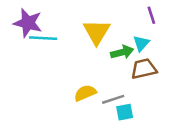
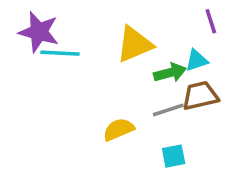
yellow triangle: (97, 32) -> (135, 44), turned 36
cyan triangle: (141, 43) -> (197, 60), turned 30
gray line: (113, 99) -> (168, 110), moved

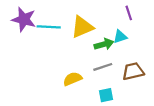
cyan line: (60, 53) -> (49, 27), moved
brown trapezoid: (200, 96) -> (133, 71), moved

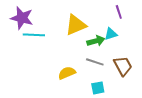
cyan line: (49, 27) -> (34, 35), moved
gray line: (103, 67) -> (95, 62), turned 36
brown trapezoid: (133, 71) -> (123, 66), turned 75

